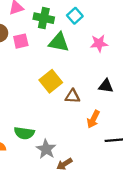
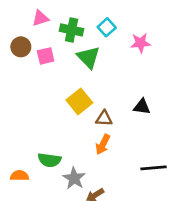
green triangle: (59, 42) -> (88, 57), turned 35
pink star: (99, 43) -> (141, 43), moved
orange arrow: (93, 119) -> (103, 144), moved

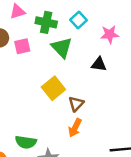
black triangle: (142, 107) -> (99, 64), moved
brown triangle: (104, 118) -> (76, 104), turned -49

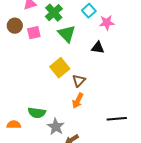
cyan square: (79, 20) -> (89, 11), moved
green cross: (46, 22) -> (54, 13), turned 36

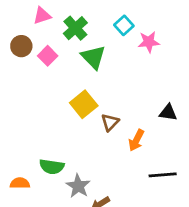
pink square: (34, 33) -> (48, 56), turned -32
black triangle: (98, 48) -> (168, 113), moved
orange arrow: (78, 101) -> (136, 140), moved

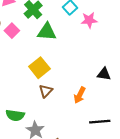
green triangle: (93, 57) -> (47, 32), turned -42
brown triangle: (110, 122) -> (46, 91), moved

